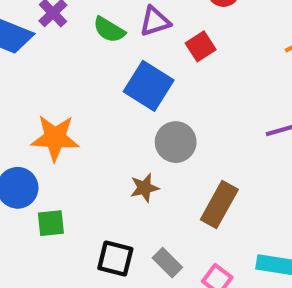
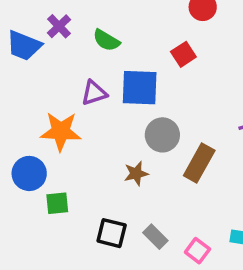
purple triangle: (155, 21) -> (94, 93), moved
blue square: (149, 86) -> (140, 88), turned -30
brown rectangle: (219, 204) -> (199, 163), moved

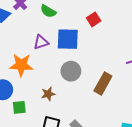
gray circle: (162, 135) -> (71, 71), moved
brown star: (136, 173) -> (48, 94), moved

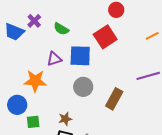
red square: (94, 19) -> (105, 37), size x1.6
brown star: (48, 94) -> (65, 119), moved

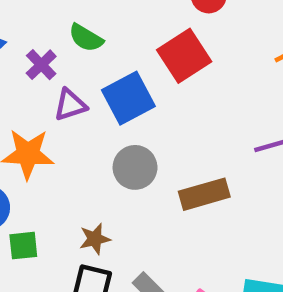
purple cross: (34, 21) -> (41, 65), moved
blue square: (80, 56) -> (128, 98), turned -30
brown rectangle: (114, 99) -> (204, 194), turned 45

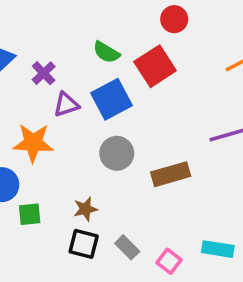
green semicircle: (86, 38) -> (106, 52), moved

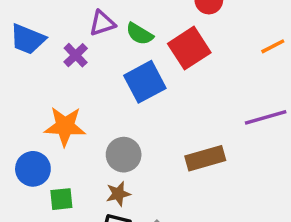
purple triangle: (66, 105) -> (102, 23), moved
gray circle: (117, 153) -> (124, 155), moved

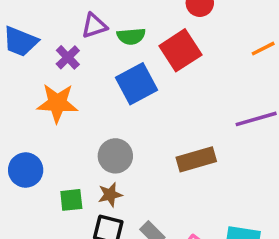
green semicircle: (140, 34) -> (131, 36), turned -36
orange star: (65, 126) -> (57, 103), moved
green square: (61, 199) -> (71, 200), moved

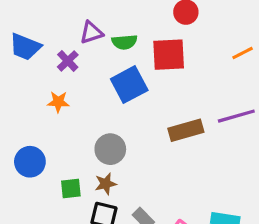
red square: (180, 50) -> (169, 55), turned 30
orange star: (57, 103) -> (58, 102), size x0.6
brown rectangle: (196, 159) -> (186, 130), moved

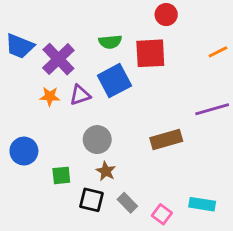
purple triangle: (91, 33) -> (80, 95), moved
purple cross: (68, 61) -> (58, 59), size x1.6
brown rectangle: (186, 130) -> (166, 140), moved
brown star: (106, 184) -> (106, 171), moved, turned -30

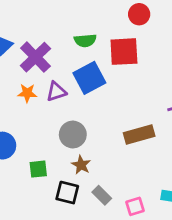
pink square: (162, 214) -> (135, 206), turned 36

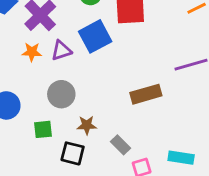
gray circle: (73, 134) -> (61, 94), moved
brown star: (81, 165) -> (87, 125), turned -30
gray rectangle: (102, 195) -> (120, 145), moved

